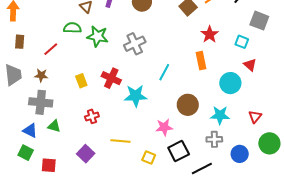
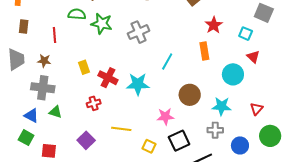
red line: (51, 49) -> (55, 35), turned -56
red cross: (111, 78) -> (108, 78), moved

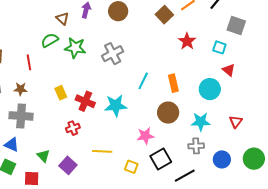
green semicircle: (77, 14) -> (50, 40), turned -30
orange rectangle: (204, 51) -> (173, 83), moved
green triangle: (55, 112) -> (43, 156), moved, turned 32
green circle: (270, 136) -> (254, 159), moved

